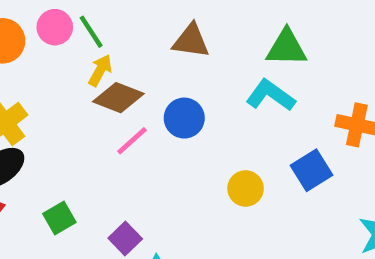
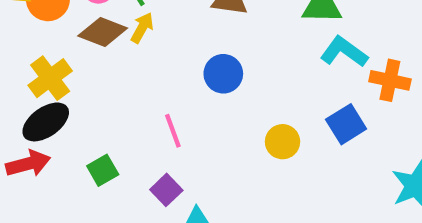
cyan L-shape: (271, 95) -> (344, 52), moved
brown diamond: (118, 98) -> (103, 32), moved
pink line: (132, 141) -> (173, 131), moved, turned -68

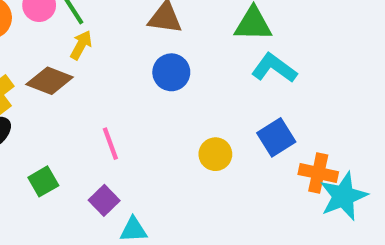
brown diamond: (103, 32) -> (50, 81), moved
blue circle: (223, 74) -> (171, 72), moved
orange cross: (390, 80) -> (318, 173), moved

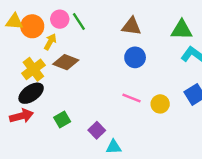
yellow arrow: (81, 45) -> (50, 42), moved
pink line: (110, 144) -> (131, 98), moved, turned -48

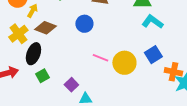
blue circle: (135, 57) -> (84, 24), moved
black ellipse: (31, 93) -> (33, 54), moved, turned -35
yellow circle: (160, 104) -> (124, 63), size x1.5

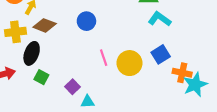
yellow cross: (18, 34) -> (15, 32), turned 30
pink line: (100, 58) -> (104, 58), turned 49
green square: (42, 76) -> (41, 77), turned -32

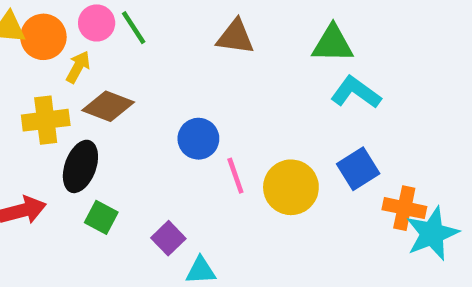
blue circle: (86, 21) -> (198, 139), moved

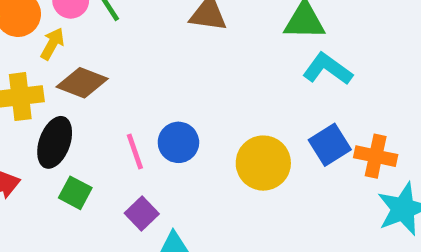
blue circle: (198, 139) -> (178, 142), moved
pink line: (235, 176) -> (135, 152), moved
orange cross: (404, 208) -> (376, 156), moved

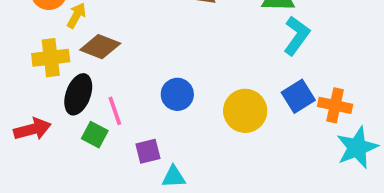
cyan L-shape: (327, 69) -> (297, 36), turned 90
pink line: (135, 152) -> (115, 111), moved
purple square: (142, 213) -> (148, 151), turned 30

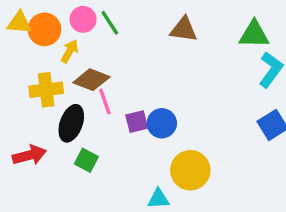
pink line: (115, 111) -> (105, 101), moved
yellow circle: (245, 111) -> (190, 170), moved
purple square: (148, 151) -> (137, 122), moved

